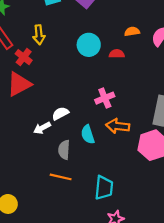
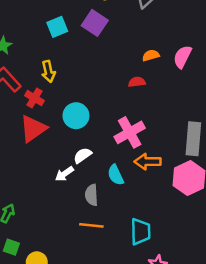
cyan circle: (89, 45) -> (76, 116), moved
pink cross: (105, 98) -> (130, 132), size x1.4

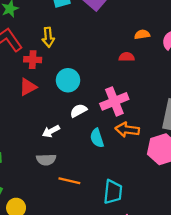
red cross: (34, 98) -> (33, 60), turned -35
red triangle: (33, 129) -> (28, 87), size x0.7
white semicircle: (83, 155) -> (79, 111), moved
gray semicircle: (92, 195) -> (46, 160), moved, turned -96

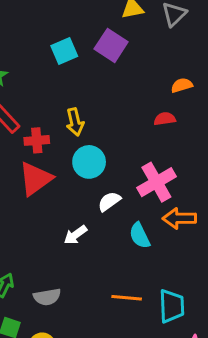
yellow arrow: (48, 37) -> (75, 122), moved
red triangle: (28, 87) -> (35, 179), size x1.4
gray semicircle: (46, 160) -> (47, 297), moved
orange line: (69, 181) -> (127, 298), moved

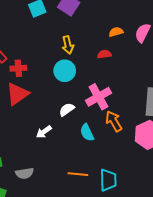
yellow arrow: (75, 122) -> (68, 45), moved
cyan circle: (89, 162) -> (65, 71), moved
orange arrow: (179, 218) -> (114, 121), turned 60

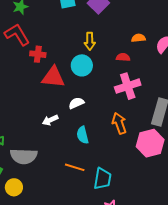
red triangle: (17, 94) -> (53, 77), moved, turned 30
pink cross: (98, 97) -> (128, 86), moved
cyan semicircle: (87, 133) -> (83, 135), moved
gray semicircle: (25, 173) -> (24, 156), size x1.5

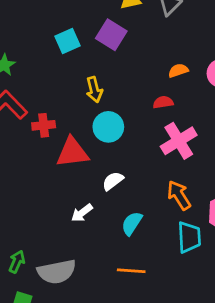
yellow arrow: (90, 41) -> (94, 90), moved
cyan semicircle: (83, 135) -> (132, 223), turned 60
cyan trapezoid: (103, 179) -> (189, 237), moved

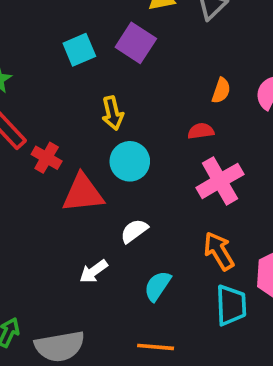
orange semicircle: (178, 71) -> (221, 91), turned 126
red cross: (44, 125) -> (47, 158), turned 35

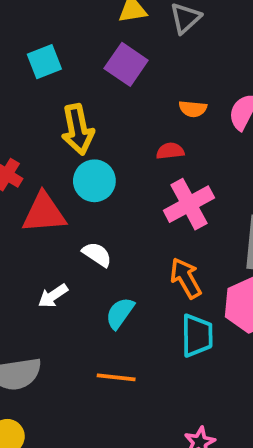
purple square: (136, 43) -> (126, 64), moved
orange semicircle: (221, 91) -> (193, 109), turned 75
yellow arrow: (113, 113) -> (78, 129), size x1.4
white semicircle: (134, 231) -> (97, 254), turned 68

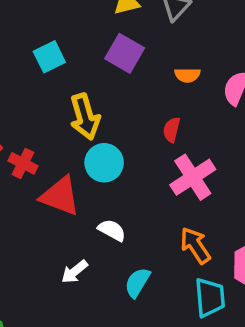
orange semicircle: (193, 109) -> (187, 75), moved
red semicircle: (170, 151) -> (172, 130), turned -65
red triangle: (44, 213) -> (60, 196), turned 30

